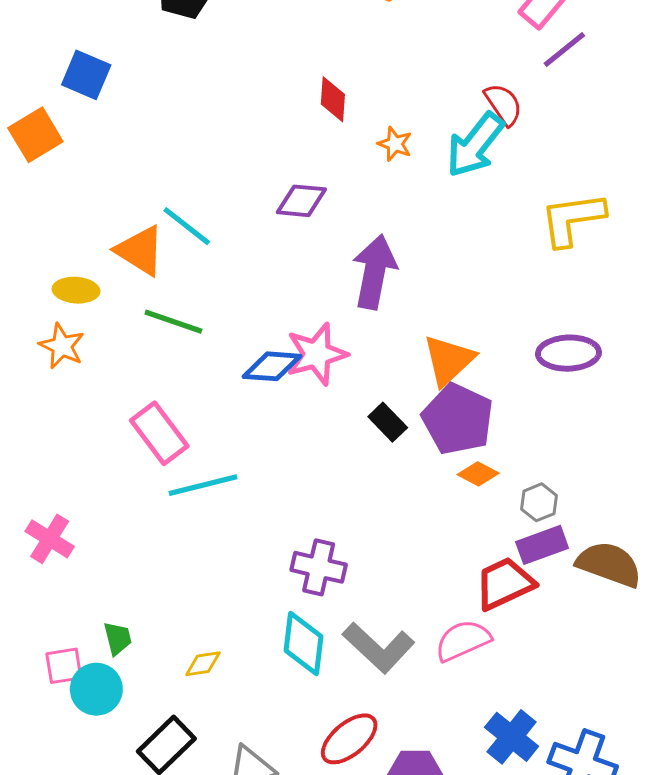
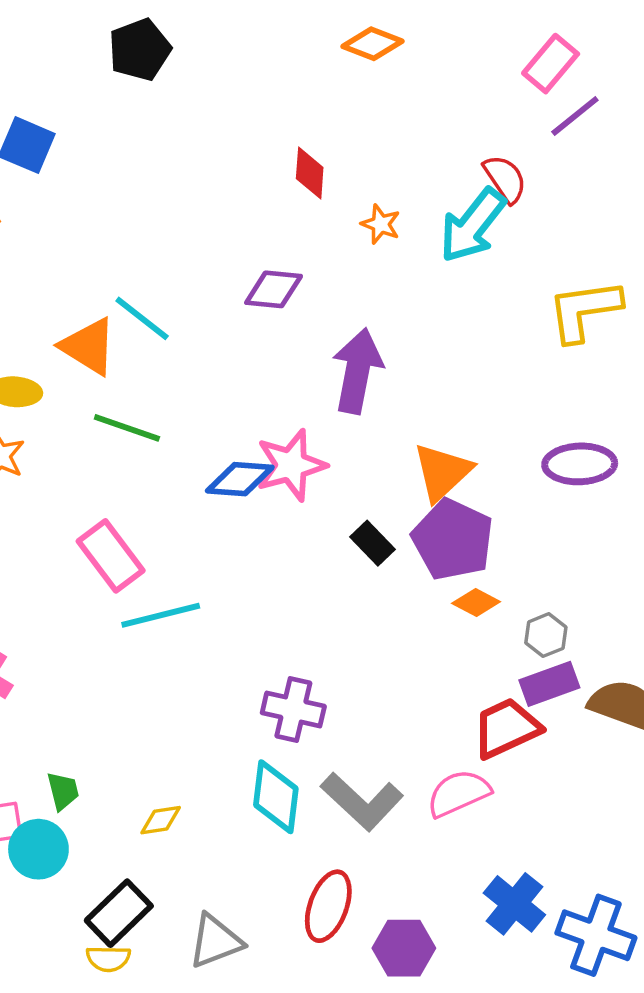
red ellipse: (349, 739) -> (328, 906), turned -30

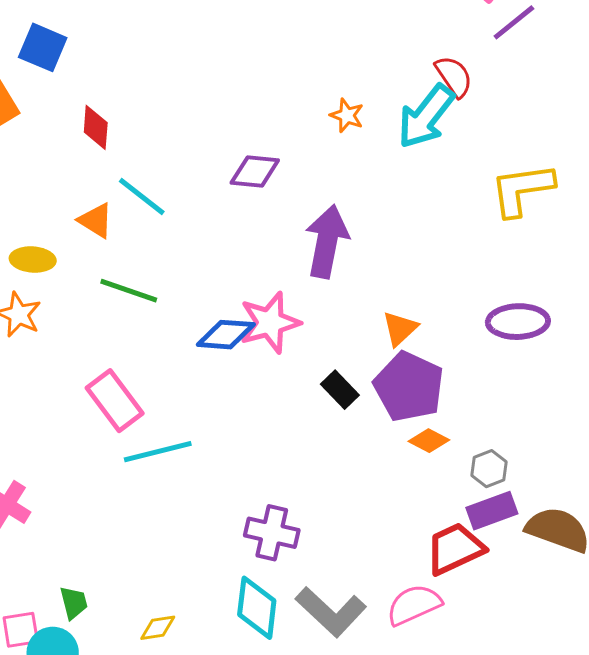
red diamond: (310, 173) -> (96, 127), moved
orange triangle: (89, 346) -> (96, 220), size x0.7
orange triangle: (442, 472) -> (400, 329), size x0.7

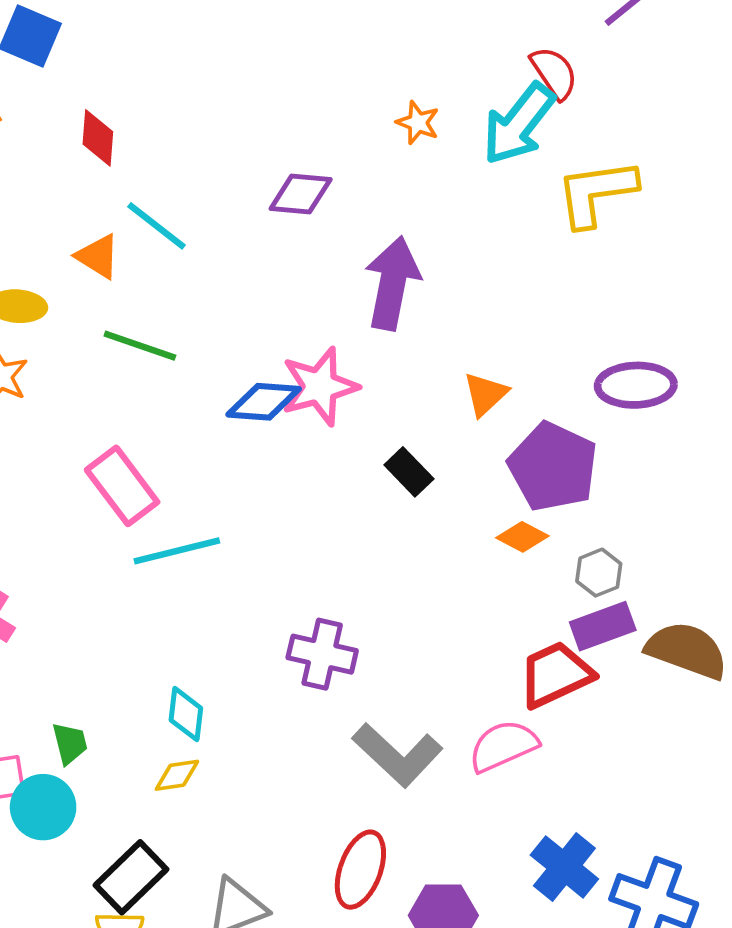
yellow L-shape: (522, 189) -> (596, 193), moved
purple pentagon: (409, 387) -> (553, 467), moved
cyan diamond: (257, 608) -> (186, 714), moved, size x0.7

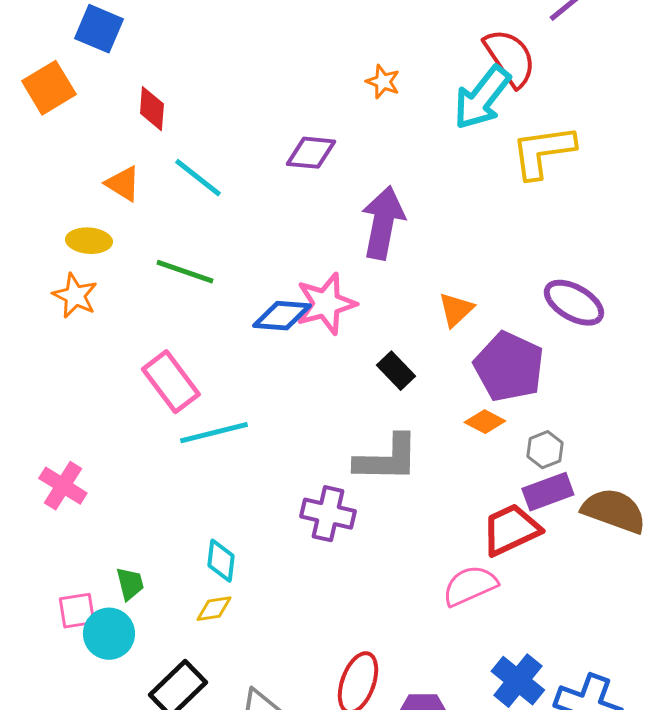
red semicircle: (554, 73) -> (510, 58), size x1.4
orange star: (418, 123) -> (383, 82), moved
orange triangle: (98, 256) -> (123, 184), moved
purple ellipse: (636, 385) -> (574, 303), turned 32
gray L-shape: (397, 755) -> (387, 459), moved, turned -42

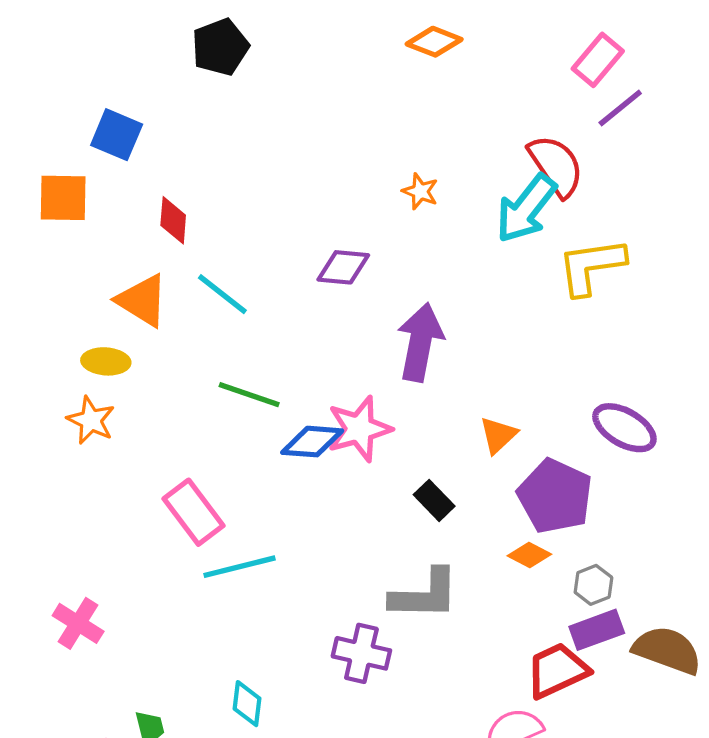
orange square: (49, 88) -> (63, 198), turned 32
orange triangle: (123, 184) -> (142, 300), size x1.4
green line: (185, 272) -> (249, 395), moved

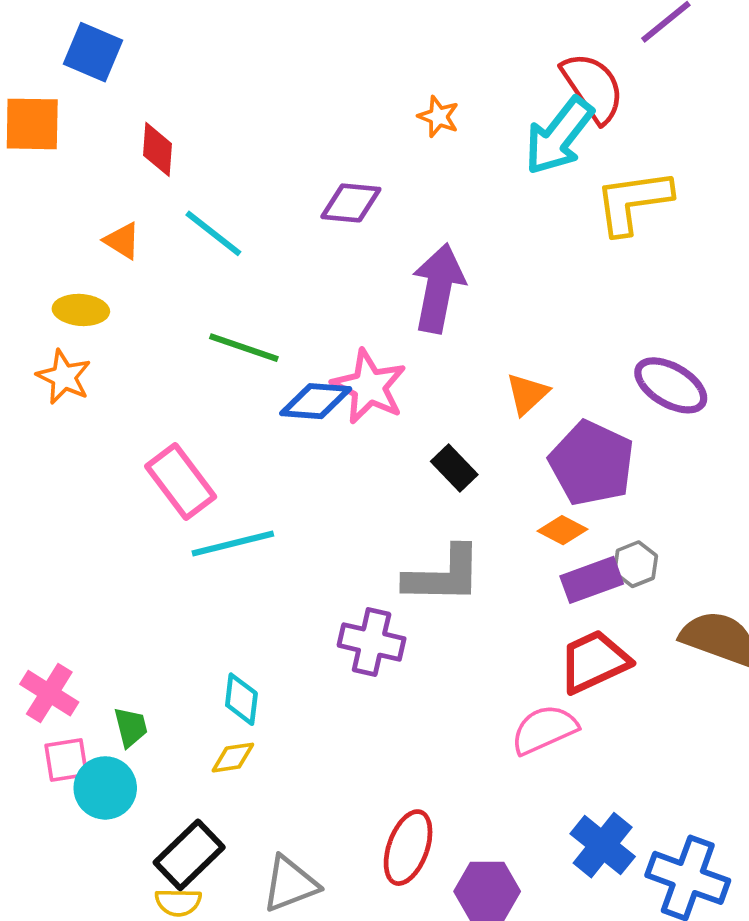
orange triangle: (142, 300) -> (122, 241), size x0.6
pink star: (359, 429) -> (369, 387), turned -30
pink cross: (78, 623) -> (49, 693), moved
purple rectangle: (597, 630) -> (592, 580), moved

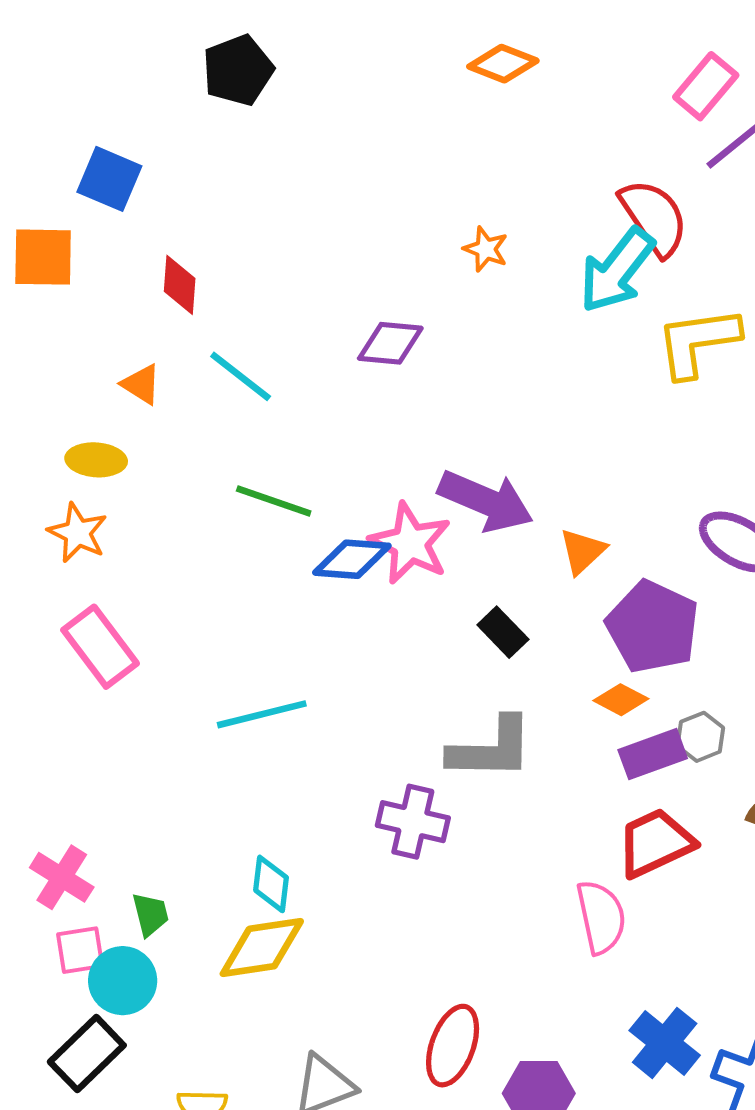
purple arrow: (438, 288) -> (486, 501), moved, turned 102
pink rectangle: (181, 481) -> (100, 647), moved
pink semicircle: (544, 730) -> (601, 917), turned 102
yellow diamond: (233, 758) -> (262, 948), size x1.8
black rectangle: (189, 855) -> (87, 1054), moved

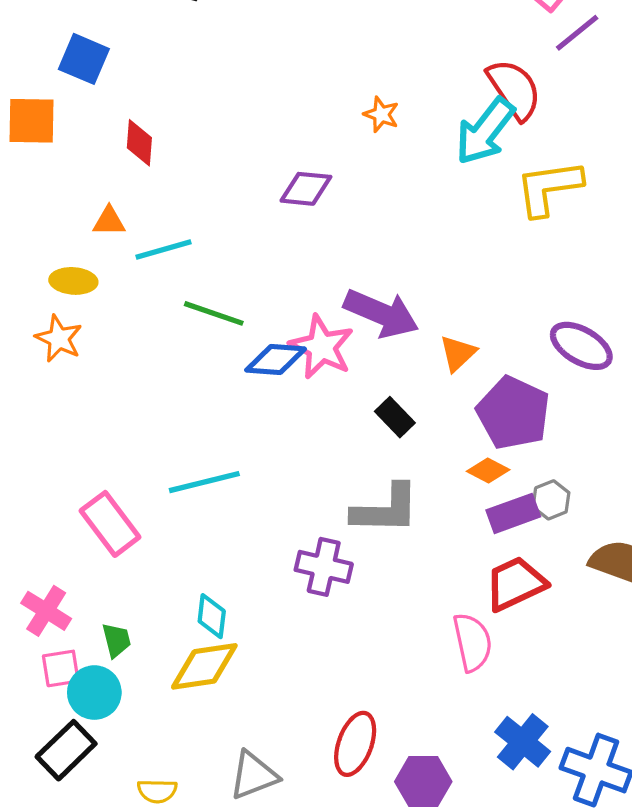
cyan line: (241, 376) -> (163, 250), moved, turned -54
orange triangle: (141, 384) -> (109, 221), turned -32
pink rectangle: (100, 647) -> (110, 524), moved

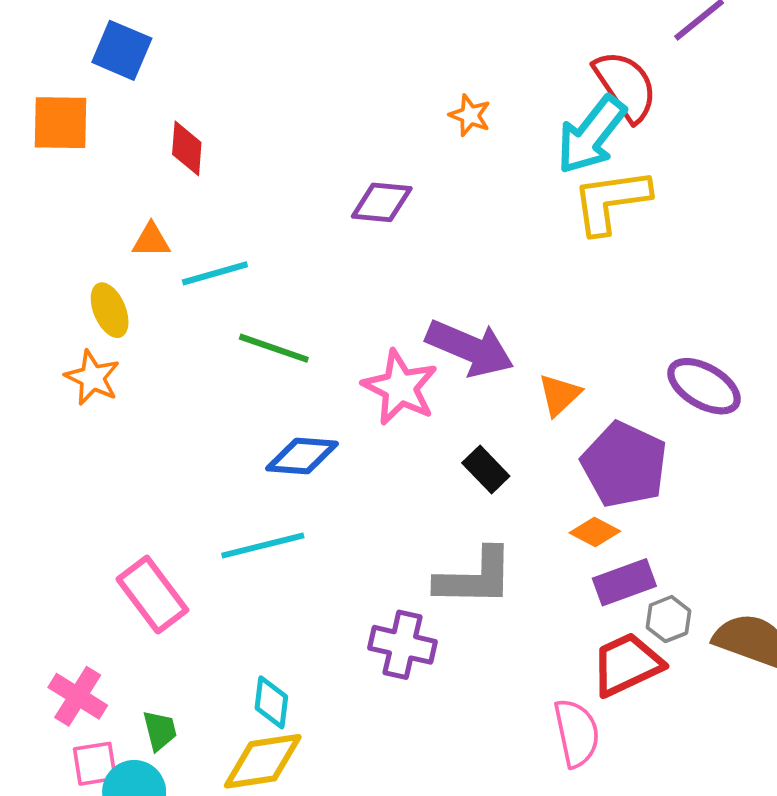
yellow L-shape: (549, 188) -> (611, 201), moved
yellow ellipse: (73, 281) -> (110, 310), turned 63
blue diamond: (276, 360) -> (302, 456), moved
gray hexagon: (551, 500) -> (668, 619), moved

